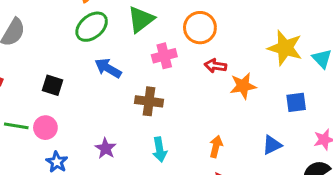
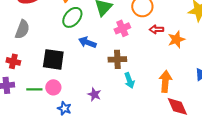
black square: (52, 85) -> (53, 59), size x1.6
orange arrow: (216, 147) -> (165, 81), size x1.5
cyan arrow: (160, 150) -> (129, 80), moved

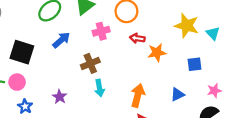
blue arrow: (87, 42) -> (61, 40), turned 108
brown cross: (117, 59) -> (90, 63), turned -30

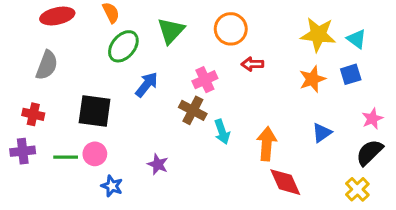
pink cross: (101, 31) -> (205, 80), moved
orange star: (157, 53) -> (312, 79), moved
brown cross: (90, 63) -> (193, 110), turned -30
blue square: (195, 64) -> (351, 74), moved
cyan arrow: (99, 88) -> (222, 132), moved

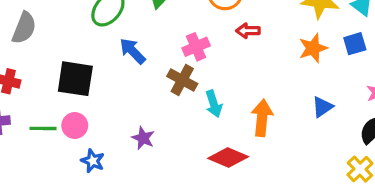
blue arrow: (147, 85) -> (132, 51), turned -84
red diamond: (285, 182) -> (228, 157), moved, turned -44

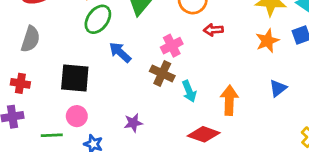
green line: (43, 128) -> (52, 135), moved
purple star: (143, 138) -> (133, 123), turned -30

